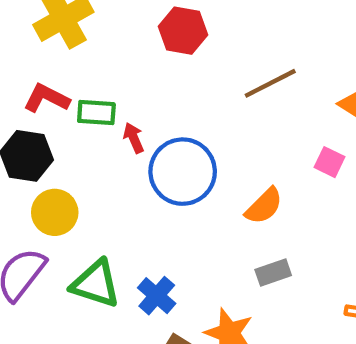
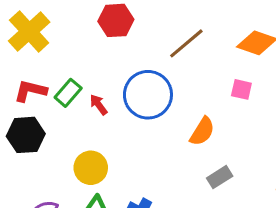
green rectangle: (96, 113) -> (68, 93), turned -40
blue circle: (183, 172) -> (148, 95), moved
yellow circle: (55, 212) -> (91, 168), moved

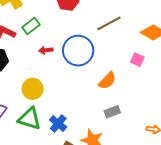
green rectangle: (68, 93) -> (31, 26), moved
red arrow: (99, 105) -> (46, 50), turned -72

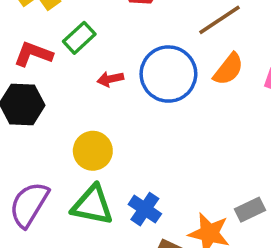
orange semicircle: (107, 81) -> (228, 69), moved
gray rectangle: (112, 112) -> (250, 210), moved

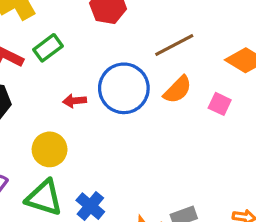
red arrow: (110, 79) -> (75, 101), moved

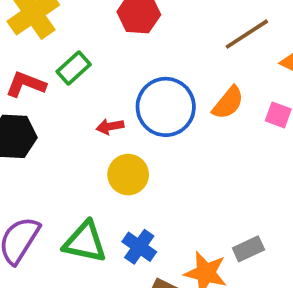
brown line: (174, 45) -> (247, 34), moved
yellow circle: (50, 149) -> (128, 175), moved

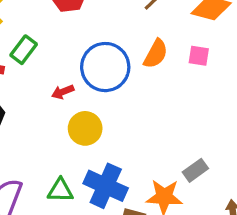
green triangle: (85, 242) -> (60, 190), size x0.7
blue cross: (139, 247) -> (106, 186), size x1.5

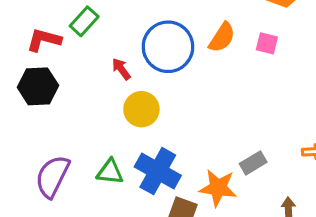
red arrow: (63, 92) -> (121, 69), turned 70

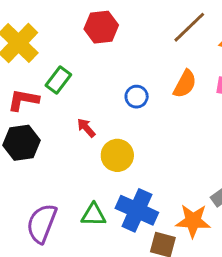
blue circle: (168, 47) -> (137, 97), size x0.5
red arrow: (121, 69) -> (86, 128), moved

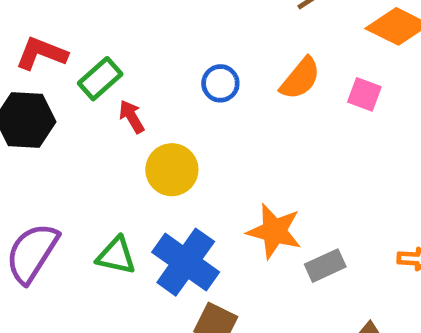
green rectangle: (58, 80) -> (100, 79), moved
orange star: (193, 221) -> (274, 231), moved

